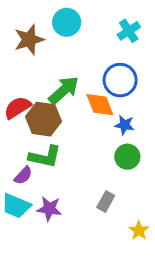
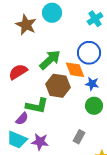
brown star: (29, 40) -> (26, 25), turned -30
brown hexagon: (43, 119) -> (58, 86), moved

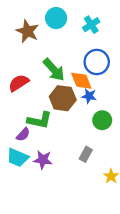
cyan cross: (95, 19) -> (91, 25), moved
green arrow: (50, 60) -> (54, 70), turned 90
blue star: (92, 84) -> (89, 96), moved

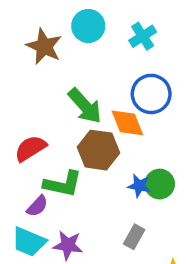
red semicircle: (19, 83) -> (30, 148), moved
blue star: (89, 96) -> (139, 186), moved

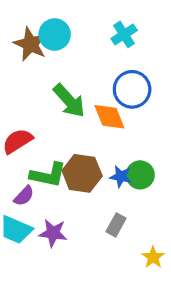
cyan circle: (88, 26) -> (55, 34), moved
brown hexagon: (98, 150) -> (82, 173), moved

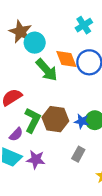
cyan circle: (55, 34) -> (35, 43), moved
orange diamond: (109, 117) -> (66, 59), moved
green L-shape: (48, 175) -> (32, 120), turned -75

